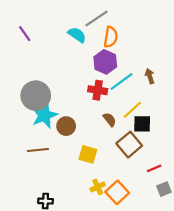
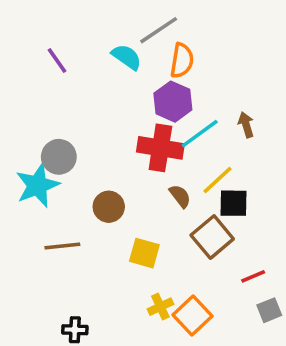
purple line: (25, 34) -> (57, 61), moved
red cross: (98, 90) -> (160, 148), size x1.4
gray circle: (36, 96) -> (59, 157), size x0.7
cyan star: (44, 115) -> (37, 185), moved

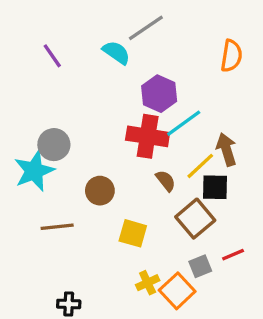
orange semicircle: (182, 61) -> (231, 56), moved
brown arrow: (246, 125) -> (226, 150), moved, size x1.4
gray square: (269, 310) -> (200, 266), moved

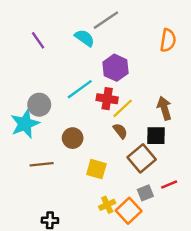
cyan line: (184, 123) -> (80, 89), moved
red cross: (148, 136) -> (107, 99), size x0.7
yellow line: (200, 166) -> (123, 108), moved

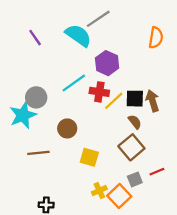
cyan semicircle: (85, 38) -> (78, 35), size x1.4
brown semicircle: (120, 131) -> (135, 122), moved
black square: (156, 136) -> (135, 99), moved

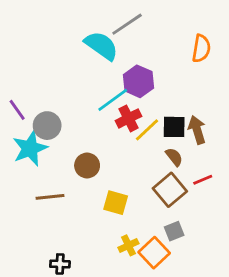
purple line: (35, 38) -> (17, 110), moved
cyan line: (74, 83) -> (113, 100), moved
red cross: (99, 92) -> (128, 118), turned -36
red line: (157, 172) -> (203, 180), moved

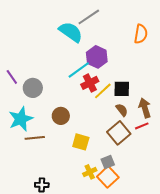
brown arrow: (197, 130) -> (145, 108), moved
cyan star: (30, 148) -> (21, 119), moved
gray square: (174, 231) -> (108, 162), moved

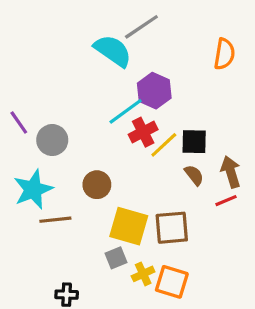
brown square: (119, 133) -> (172, 228), moved, turned 35
yellow square: (81, 142) -> (129, 226), size x1.4
gray square: (108, 162) -> (116, 258), moved
orange square: (108, 177) -> (172, 282), turned -30

